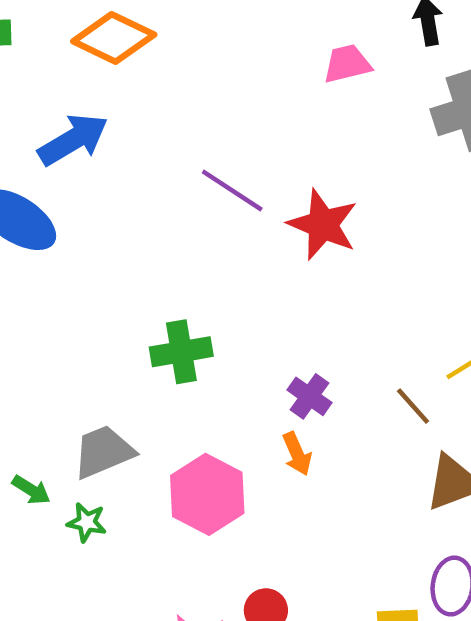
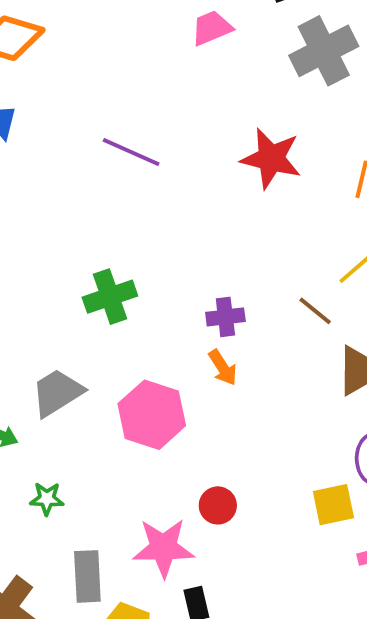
red star: (323, 225) -> (271, 158), moved
purple cross: (309, 396) -> (225, 317), turned -33
green star: (87, 522) -> (47, 499), moved

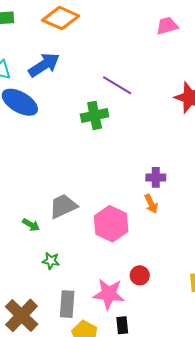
green cross: (110, 297) -> (95, 115), moved

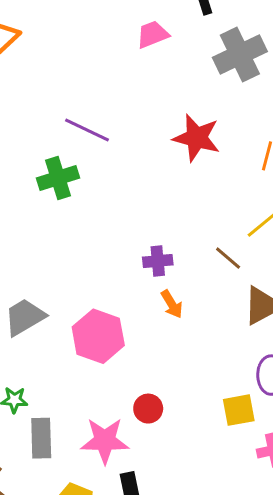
orange arrow: (151, 204) -> (172, 304), moved
gray rectangle: (67, 304) -> (41, 438), moved

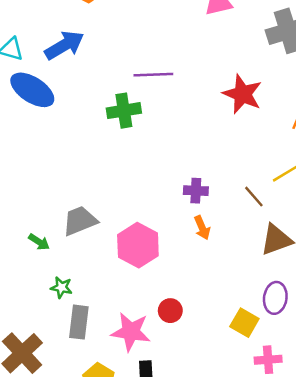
purple line: (87, 130) -> (153, 75), turned -36
yellow square: (239, 410) -> (244, 323), turned 32

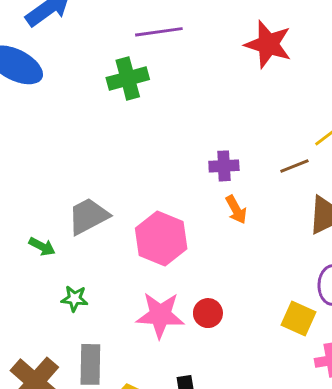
brown line: (254, 197) -> (294, 166), turned -65
gray rectangle: (79, 322) -> (90, 364), moved
pink star: (131, 332) -> (160, 315), moved

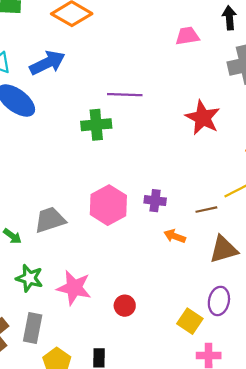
orange arrow: (236, 210) -> (175, 236), moved, turned 130
pink hexagon: (161, 239) -> (108, 205), moved
green star: (74, 299) -> (29, 278), size x1.4
pink star: (160, 315) -> (74, 288), moved

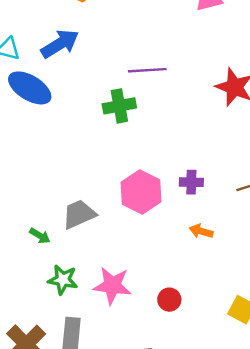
orange arrow: (175, 236) -> (201, 231), moved

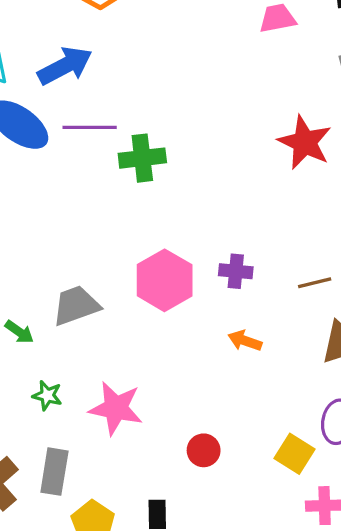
purple line: (147, 70) -> (90, 127), moved
green star: (63, 280) -> (47, 395), size x0.7
red circle: (169, 300) -> (204, 450), moved

